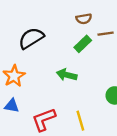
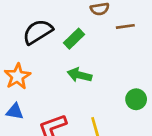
green rectangle: (83, 44) -> (74, 39), moved

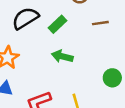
brown line: (125, 26) -> (100, 23), moved

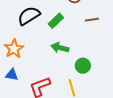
green circle: (112, 78) -> (83, 66), moved

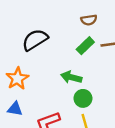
green rectangle: (56, 21) -> (85, 46), moved
green circle: (83, 66) -> (83, 98), moved

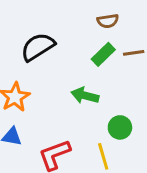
green circle: (83, 98) -> (120, 127), moved

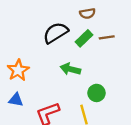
black semicircle: (38, 47) -> (56, 33), moved

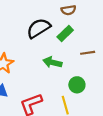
brown line: (107, 37) -> (88, 53), moved

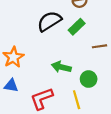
green arrow: (52, 62) -> (61, 67), moved

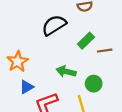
green rectangle: (77, 27) -> (86, 41), moved
blue triangle: (11, 86) -> (26, 87), moved, turned -40

